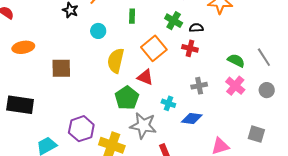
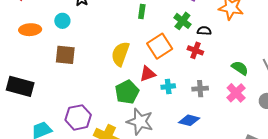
cyan circle: (98, 31) -> (62, 21), moved
red triangle: (145, 77) -> (148, 74), turned -48
cyan cross: (168, 103) -> (168, 87), moved, turned -32

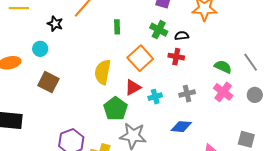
brown square: (65, 55) -> (48, 82), turned 30

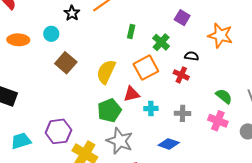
green cross: (159, 30) -> (161, 42), moved
brown square: (48, 82) -> (66, 63), moved
pink cross: (223, 92) -> (218, 121), turned -30

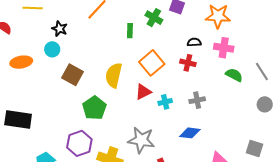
black star: (72, 13) -> (59, 29), moved
green cross: (161, 42) -> (154, 18), moved
green pentagon: (109, 110) -> (94, 108), moved
pink cross: (218, 121) -> (224, 48), moved

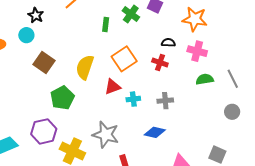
green semicircle: (234, 75) -> (205, 79), turned -42

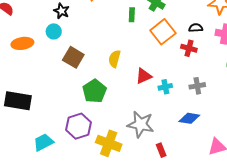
orange square: (124, 59) -> (163, 32), moved
yellow semicircle: (85, 67) -> (114, 59), size x0.7

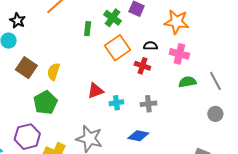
yellow semicircle: (114, 59) -> (53, 72), moved

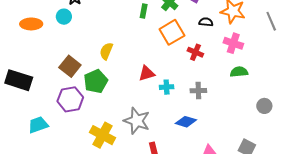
black semicircle: (151, 46) -> (206, 22), moved
brown square: (26, 68) -> (70, 66), moved
gray line: (215, 81) -> (271, 21), moved
purple hexagon: (27, 137) -> (70, 99), moved

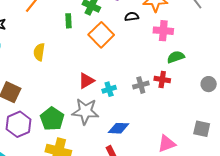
yellow semicircle: (106, 51) -> (39, 52), moved
red cross: (195, 52) -> (162, 79), moved
green pentagon: (96, 81) -> (52, 119), moved
gray star: (137, 121) -> (85, 111), moved
blue diamond: (186, 122) -> (119, 128), moved

